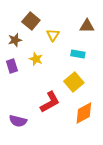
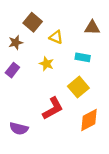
yellow triangle: (53, 35) -> (56, 37), turned -40
yellow star: (36, 59) -> (46, 64), moved
purple rectangle: (12, 66) -> (12, 70), turned 56

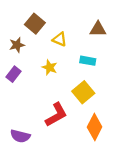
orange diamond: (89, 120) -> (95, 127), turned -35

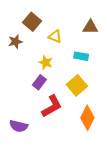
purple rectangle: (14, 74) -> (39, 82), moved

